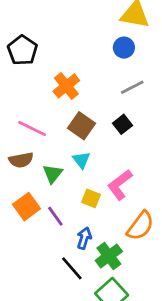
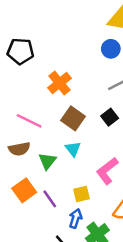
black pentagon: (22, 50) -> (21, 51), turned -30
yellow square: (91, 198) -> (82, 194), moved, turned -35

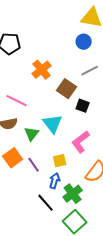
black square: (110, 117) -> (83, 106), moved, turned -32
brown square: (73, 118) -> (67, 89), moved
cyan triangle: (73, 149) -> (53, 124), size x1.5

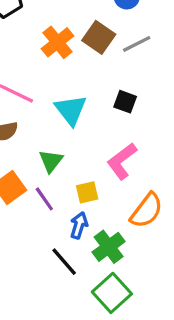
brown square: (67, 89) -> (99, 37), moved
cyan triangle: (53, 124) -> (71, 110), moved
green triangle: (32, 134) -> (51, 161), moved

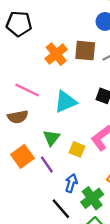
brown square: (99, 37) -> (85, 51), turned -30
cyan triangle: (71, 110) -> (65, 102), turned 45
yellow square: (87, 192) -> (77, 149), moved, turned 35

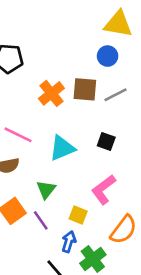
yellow square: (77, 149) -> (78, 215), moved

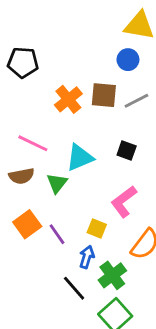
green triangle: (46, 190) -> (57, 183), moved

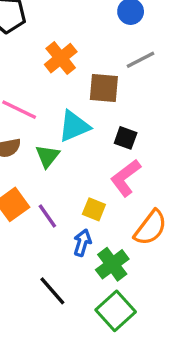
brown square: (104, 95) -> (104, 88), moved
black square: (127, 150) -> (126, 138), moved
black line: (74, 288) -> (52, 291), moved

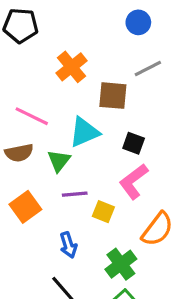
purple line: (47, 216) -> (75, 194), moved, turned -60
blue arrow: (82, 243) -> (68, 245), moved, turned 145

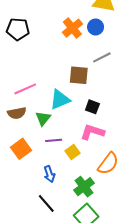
orange cross: (72, 67) -> (72, 28), moved
pink line: (32, 116) -> (25, 89), turned -50
pink L-shape: (134, 181) -> (92, 132), turned 55
yellow square: (103, 212) -> (72, 152), turned 32

